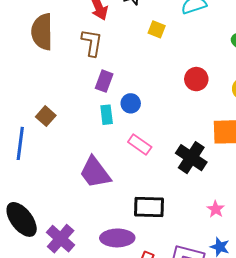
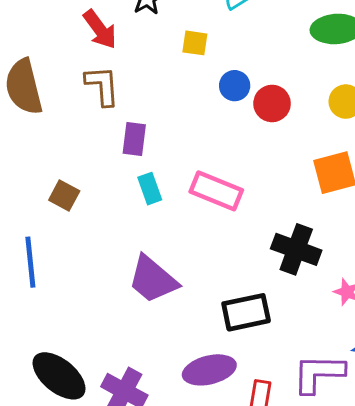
blue circle: (131, 103) -> (235, 86), moved
brown square: (46, 116) -> (64, 196), moved
pink rectangle: (140, 145) -> (216, 191), moved, size x1.4
black cross: (191, 158) -> (296, 249), moved

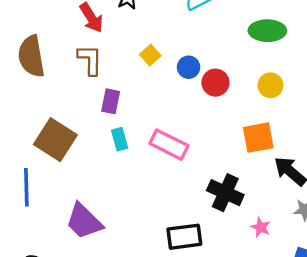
yellow square: (195, 43) -> (150, 55), moved, turned 36
brown square: (64, 196) -> (55, 140), size x1.8
purple trapezoid: (153, 279) -> (84, 221), moved

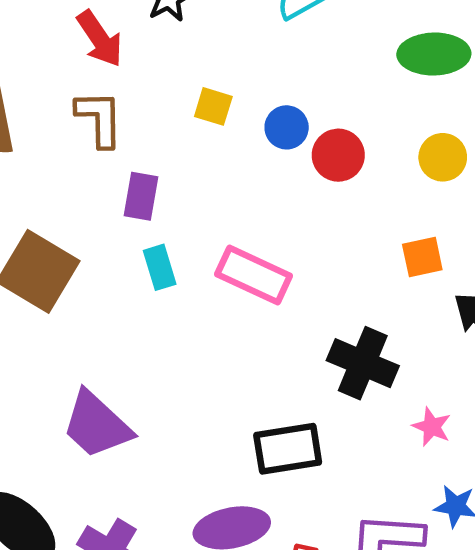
yellow square: (150, 55) -> (213, 106), turned -30
orange square: (258, 138) -> (422, 257), size x0.7

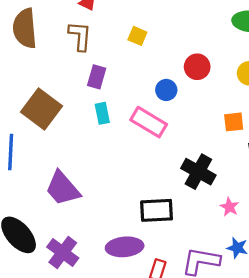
blue circle: (287, 127) -> (166, 90), moved

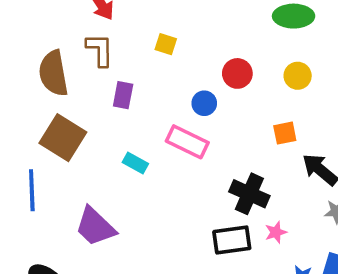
brown semicircle: (25, 28) -> (53, 73), moved
cyan rectangle: (102, 113) -> (135, 163), moved, turned -45
pink star: (229, 207) -> (276, 232), moved, turned 30
black rectangle: (157, 210) -> (232, 240), moved

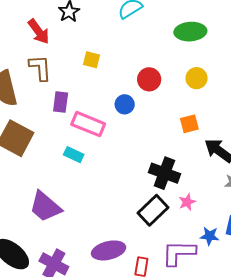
pink rectangle: (187, 142) -> (88, 124), moved
black rectangle: (232, 240) -> (153, 210), turned -32

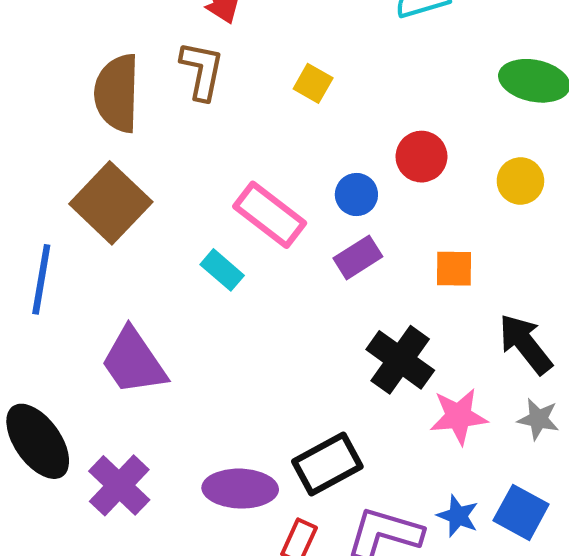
purple rectangle: (61, 102) -> (358, 257), moved, turned 35
orange square: (189, 124) -> (454, 269), moved
pink star: (187, 202) -> (459, 416), moved, size x1.5
black rectangle: (153, 210) -> (327, 464), moved

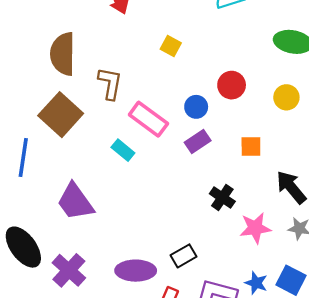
brown L-shape: (202, 71) -> (110, 83), moved
black cross: (400, 360) -> (222, 198), size x0.7
black rectangle: (327, 464) -> (184, 256), size x0.7

